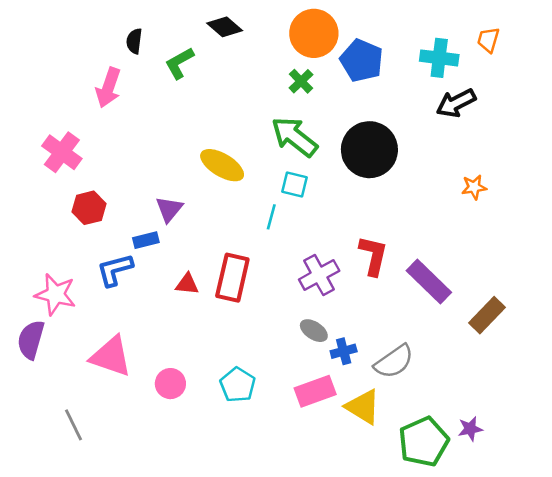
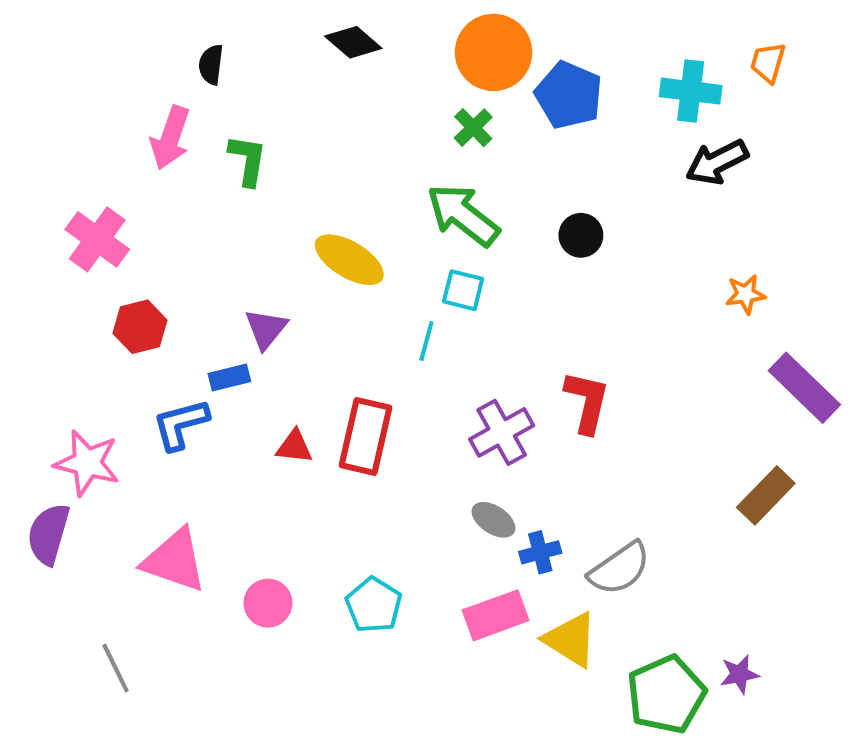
green L-shape: (179, 63) -> (248, 160), moved, turned 128
black circle: (369, 150) -> (581, 235), size x0.5
purple rectangle: (429, 281) -> (804, 388), moved

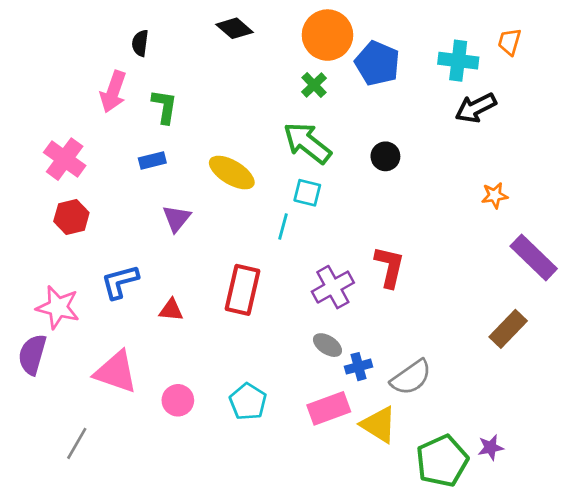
red hexagon: (140, 327) -> (71, 217), moved
blue rectangle: (229, 378) -> (152, 160), moved
red triangle: (294, 447) -> (171, 310), moved
gray line: (116, 668) -> (77, 443), turned 56

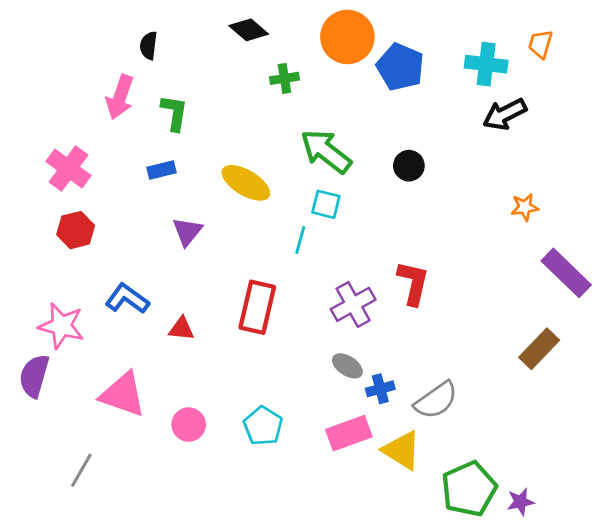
green cross: (314, 85) -> (284, 78), moved, turned 35
blue L-shape: (120, 282) -> (127, 299), turned 51
purple star: (491, 447) -> (520, 502), moved

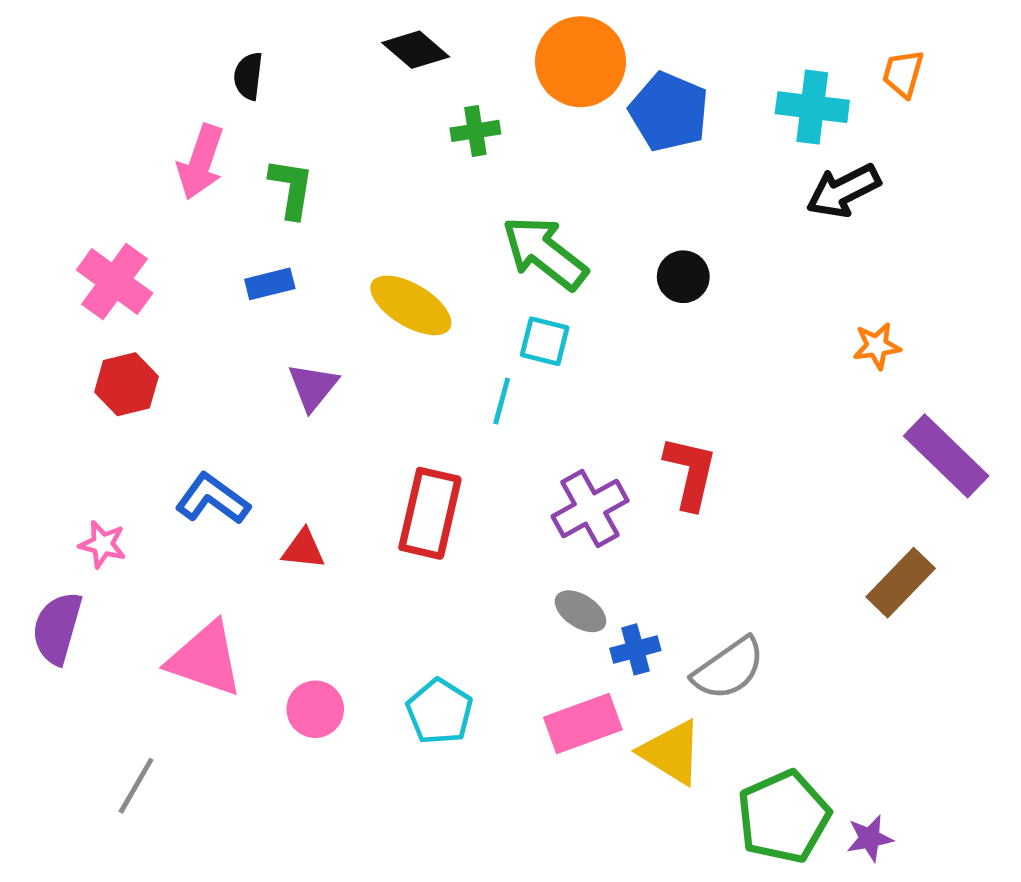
pink star: (61, 326) -> (103, 544), size x0.6

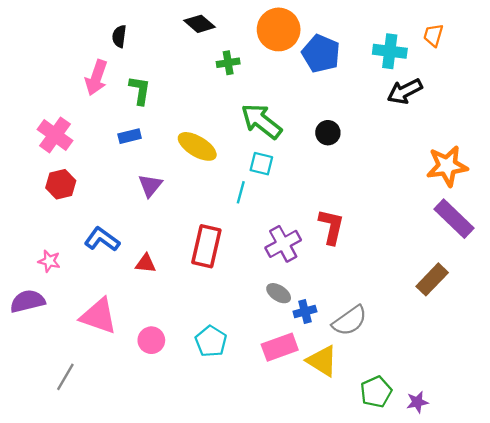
orange star: (877, 346) -> (447, 166), moved, size x1.8
purple semicircle: (57, 628) -> (27, 301), turned 60
green pentagon: (784, 817) -> (376, 392), size x0.7

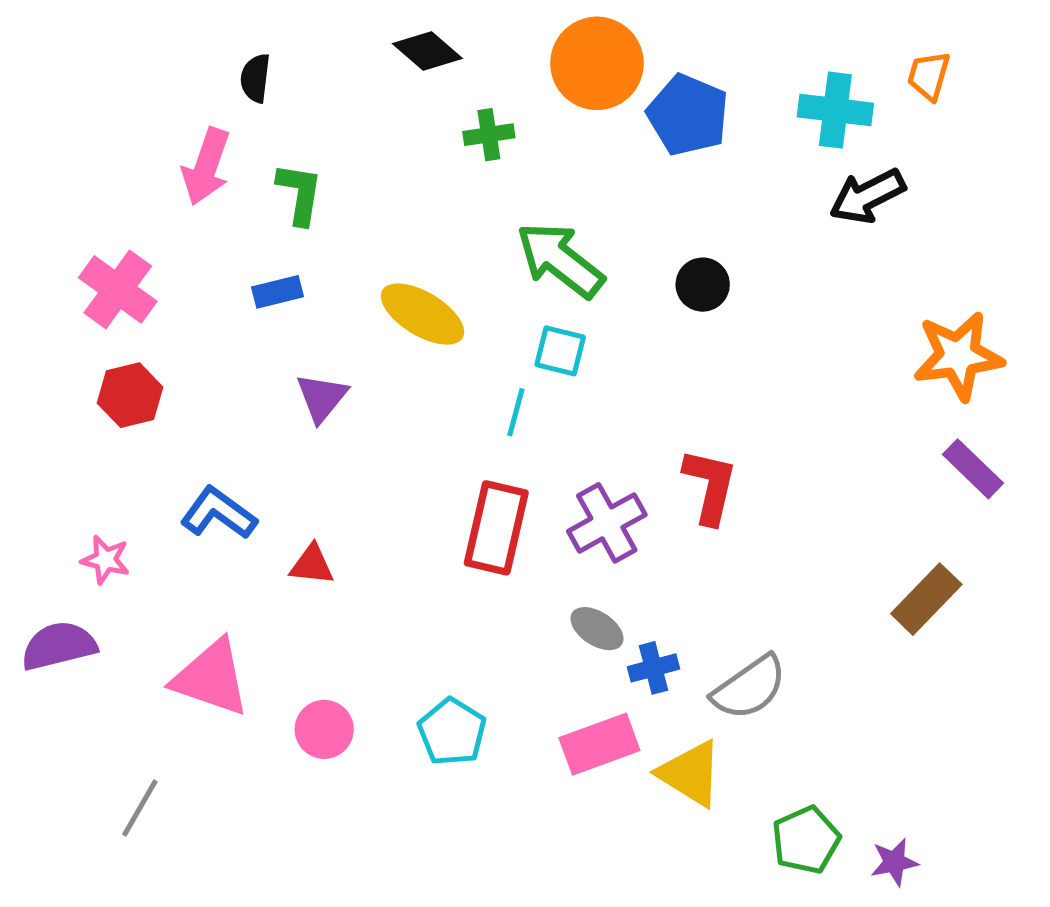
purple rectangle: (454, 219) -> (973, 469), size x0.7
red rectangle: (206, 246) -> (496, 528), moved

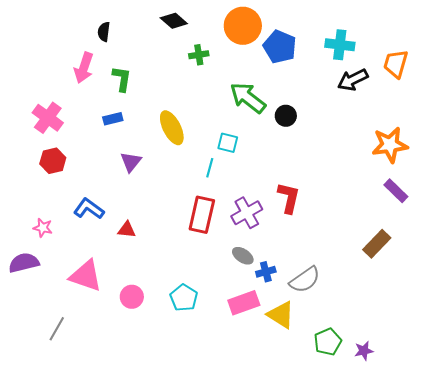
orange trapezoid: (929, 76) -> (396, 64), moved, size x1.4
green arrow: (560, 260) -> (248, 98), moved
yellow ellipse: (422, 314) -> (172, 128), turned 32

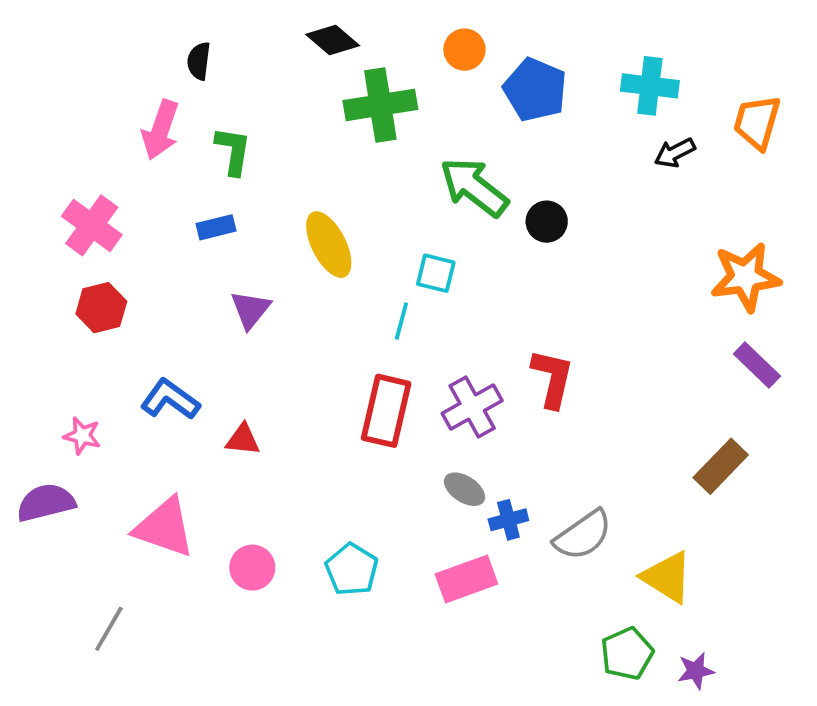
orange circle: (243, 26) -> (464, 50), size x0.6
green cross: (199, 55) -> (380, 105), size x1.8
black arrow: (353, 80) -> (675, 153), size x0.7
yellow triangle: (281, 315) -> (667, 577), moved

